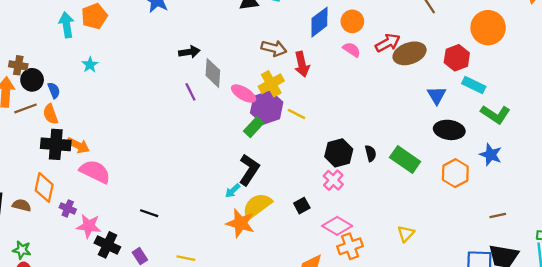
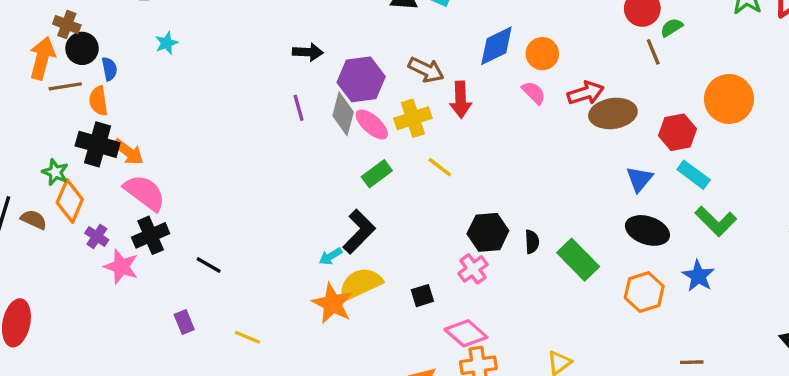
gray diamond: (213, 73) -> (343, 114), moved
purple hexagon: (267, 108) -> (361, 79), moved
black cross: (107, 245) -> (151, 235), moved, turned 30
green star: (22, 250) -> (55, 172), moved

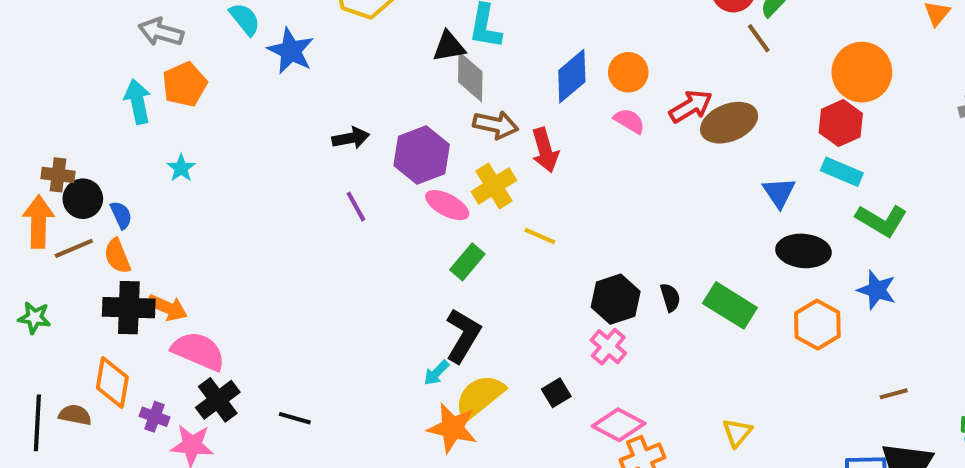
gray diamond: (343, 114) -> (470, 77), moved
red hexagon: (678, 132) -> (841, 123), moved
green star: (55, 172) -> (34, 318), moved

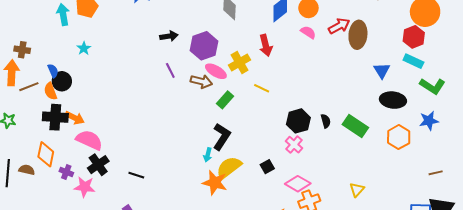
brown ellipse: (729, 123) -> (358, 35), turned -64
brown arrow: (496, 125) -> (201, 81), moved
black circle: (83, 199) -> (62, 81), moved
blue star: (877, 290) -> (429, 121), turned -30
cyan arrow: (436, 373) -> (208, 155), turned -32

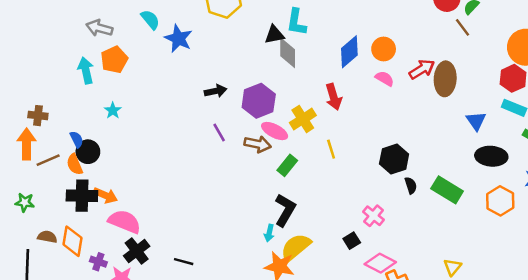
yellow line: (262, 88) -> (331, 149), turned 49
black hexagon: (298, 121) -> (394, 159), moved
black square: (267, 167) -> (352, 241), moved
brown semicircle: (27, 170) -> (47, 237), moved

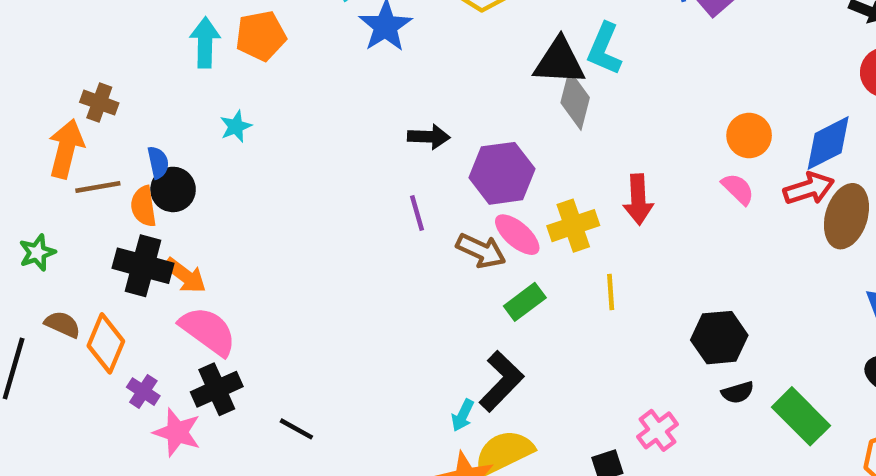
black triangle: (274, 35) -> (559, 62), size x1.4
blue diamond: (349, 52) -> (828, 143), moved
black semicircle: (411, 185) -> (738, 392), turned 77
green star: (25, 202) -> (37, 253), turned 30

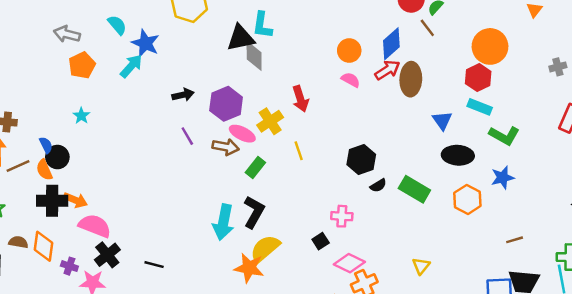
cyan arrow: (205, 43) -> (131, 66), moved, turned 55
cyan arrow: (463, 415) -> (223, 222), moved, size x2.0
pink cross: (657, 430) -> (342, 216), turned -35

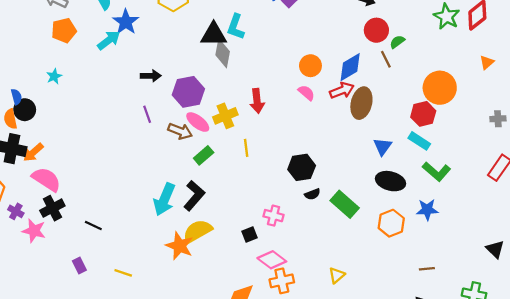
orange arrow: (75, 200) -> (33, 152), turned 105

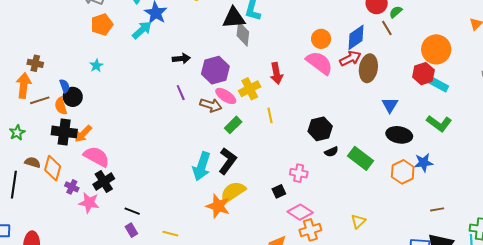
pink semicircle: (306, 93) -> (319, 63), size x1.8
cyan rectangle: (419, 141) -> (439, 84), moved
blue star: (427, 210) -> (424, 163), moved
black line: (93, 226) -> (132, 211), moved

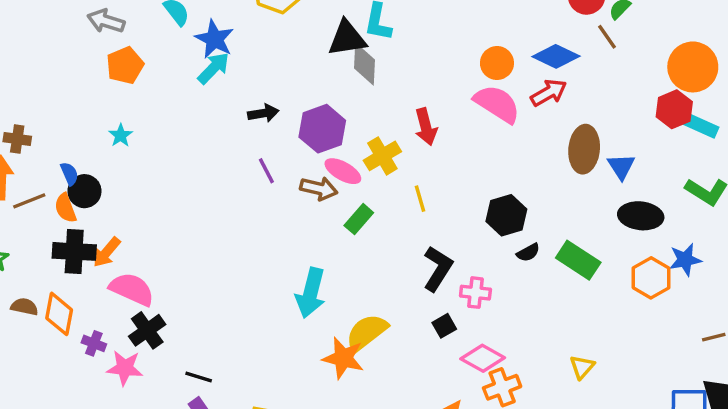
cyan arrow: (142, 30) -> (214, 68), moved
blue diamond: (356, 37) -> (556, 56), turned 64
brown ellipse: (368, 68) -> (584, 149), moved
black L-shape: (228, 161) -> (438, 269), moved

